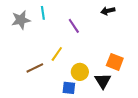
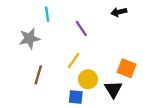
gray star: (21, 20) -> (29, 38), moved
yellow line: (57, 54) -> (74, 61), moved
brown line: (35, 68) -> (38, 75), turned -48

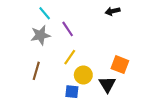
cyan line: (47, 14) -> (45, 13), turned -32
purple line: (81, 29) -> (68, 29), moved
gray star: (29, 38) -> (40, 35), moved

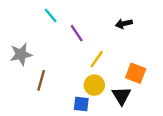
black arrow: (113, 11) -> (124, 24), moved
gray star: (40, 35) -> (21, 54), moved
yellow line: (70, 57) -> (97, 59), moved

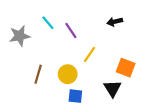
cyan line: (51, 15) -> (48, 23), moved
gray star: (21, 54) -> (20, 36), moved
yellow circle: (94, 85) -> (68, 74), moved

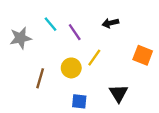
black arrow: (115, 22) -> (110, 23), moved
orange square: (126, 68) -> (143, 55), moved
yellow circle: (68, 74) -> (71, 68), moved

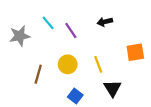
orange square: (143, 55) -> (135, 52), turned -30
yellow line: (94, 58) -> (98, 64), moved, turned -56
blue square: (79, 101) -> (75, 96), turned 32

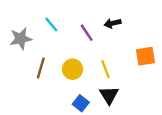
purple line: (71, 30) -> (87, 33), moved
brown line: (38, 74) -> (41, 68), moved
black triangle: (112, 88) -> (109, 95), moved

